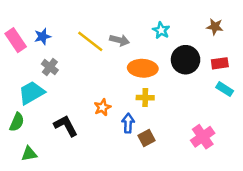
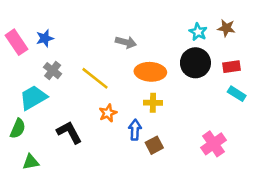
cyan star: (161, 30) -> (198, 32), moved
yellow line: (90, 41) -> (95, 78), moved

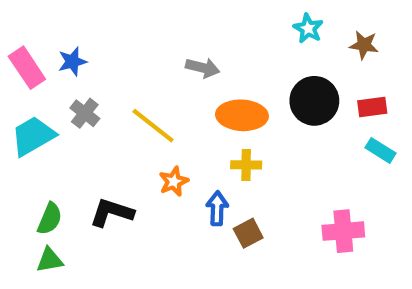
cyan star: (198, 32) -> (308, 28), moved
cyan trapezoid: (33, 98) -> (33, 136), moved
green semicircle: (18, 128) -> (50, 219), moved
black L-shape: (69, 132) -> (112, 212), turned -44
pink cross: (213, 144) -> (343, 231), turned 30

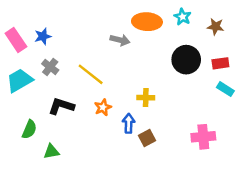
orange ellipse: (242, 115) -> (147, 22), moved
black L-shape: (112, 212) -> (61, 106), moved
green triangle: (50, 260) -> (51, 152), moved

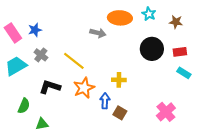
orange star: (103, 107) -> (84, 88), size x1.5
pink cross: (203, 137) -> (166, 112), turned -36
brown square: (147, 138) -> (120, 113), turned -32

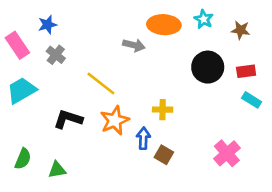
blue star: (35, 30) -> (48, 25), moved
gray cross: (41, 55) -> (56, 55), moved
green semicircle: (24, 106) -> (23, 159), moved

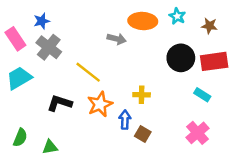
gray cross: (56, 55) -> (49, 47), size x1.5
red rectangle: (246, 71) -> (214, 61), size x1.6
cyan rectangle: (252, 100) -> (202, 95), moved

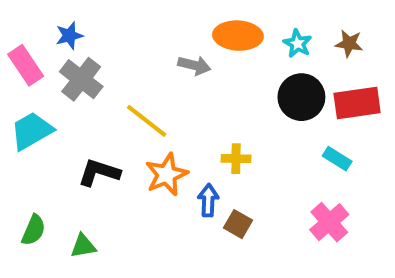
cyan star: (177, 16) -> (297, 44), moved

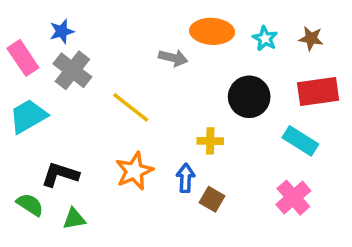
black circle: (301, 97) -> (249, 97), moved
cyan rectangle: (337, 159) -> (300, 141), size x1.4
black L-shape: (99, 172) -> (60, 175), moved
orange star: (167, 174) -> (134, 171), moved
green semicircle: (34, 230) -> (30, 205), turned -80

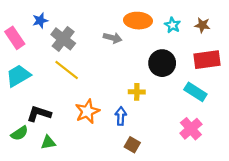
gray cross: (72, 70) -> (63, 39), moved
yellow line: (131, 107) -> (67, 70), moved
brown square: (212, 199) -> (132, 145), moved
green semicircle: (30, 205) -> (19, 133), turned 114

